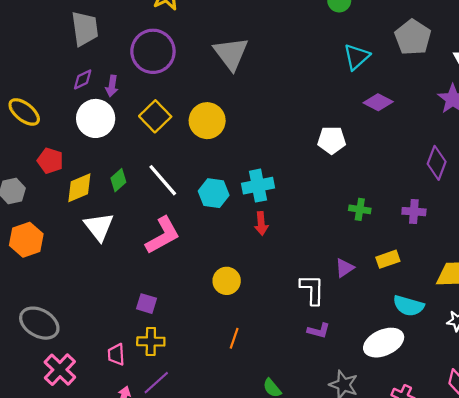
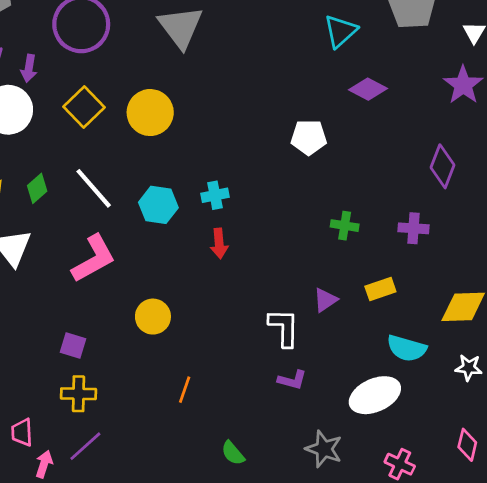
cyan cross: (258, 186) -> (215, 195), size x0.7
yellow circle: (227, 281) -> (153, 317), moved
pink trapezoid: (116, 354) -> (22, 432), moved

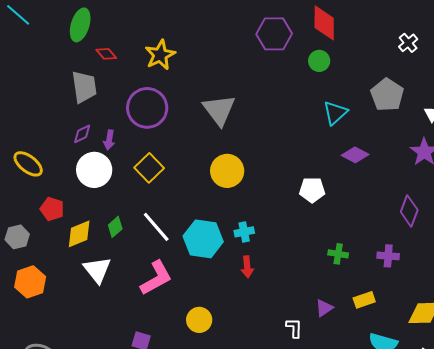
yellow circle: (150, 113) -> (227, 171), moved
cyan hexagon: (158, 205) -> (203, 239), size x1.4
white L-shape: (284, 328) -> (294, 328), size x0.7

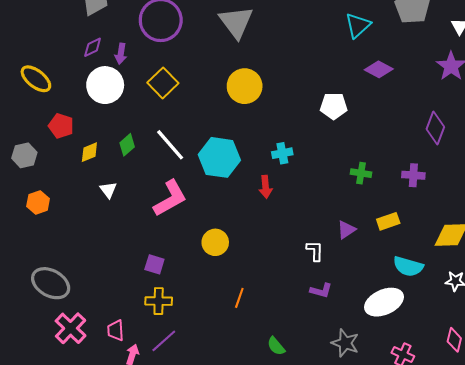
cyan cross: (244, 232) -> (282, 153), moved
yellow diamond: (79, 234) -> (89, 152), size x0.7
white triangle: (97, 270) -> (108, 190), size x0.6
orange hexagon: (30, 282) -> (38, 202), size x0.7

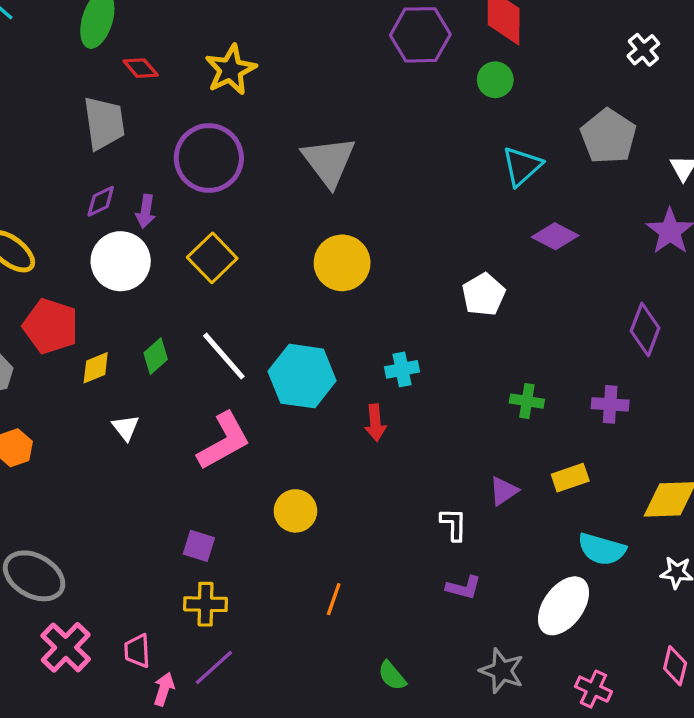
white pentagon: (334, 106) -> (484, 295), turned -30
red pentagon: (61, 126) -> (51, 326), size x1.4
white ellipse: (384, 302) -> (563, 606), turned -30

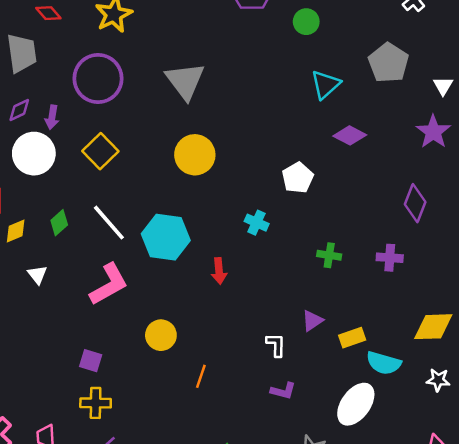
cyan cross: (402, 369) -> (257, 223), moved, turned 35
yellow rectangle: (570, 478) -> (352, 338), moved
orange line: (334, 599) -> (201, 376), moved

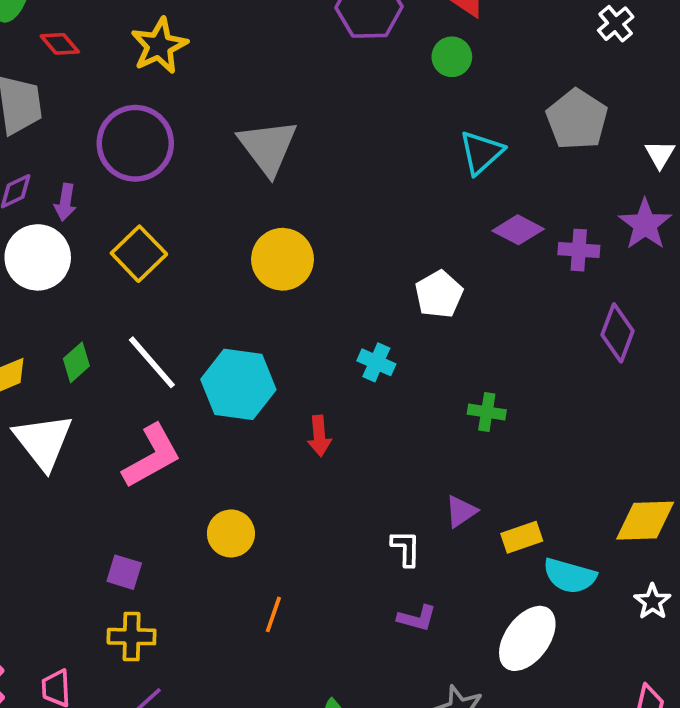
purple cross: (390, 258) -> (579, 250), moved
white triangle: (37, 275) -> (43, 441), size x2.0
orange line: (201, 376) -> (273, 614), moved
white star: (438, 380) -> (652, 602), turned 30

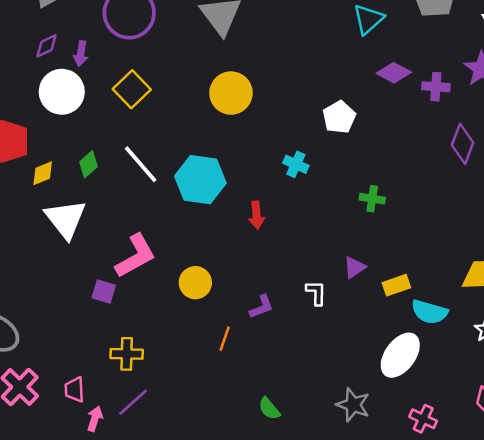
pink L-shape: (152, 456) -> (136, 256), moved
purple square: (124, 572) -> (104, 292), moved
purple L-shape: (417, 618) -> (262, 307), moved, turned -36

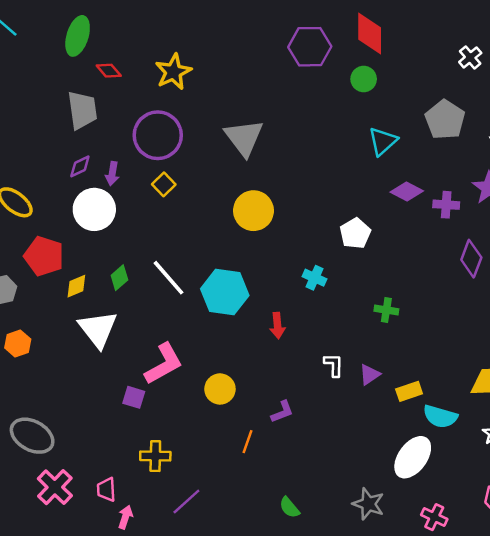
yellow square: (132, 89) -> (164, 184), moved, size x0.7
white L-shape: (316, 293) -> (334, 365), moved
purple line: (133, 402) -> (186, 502), moved

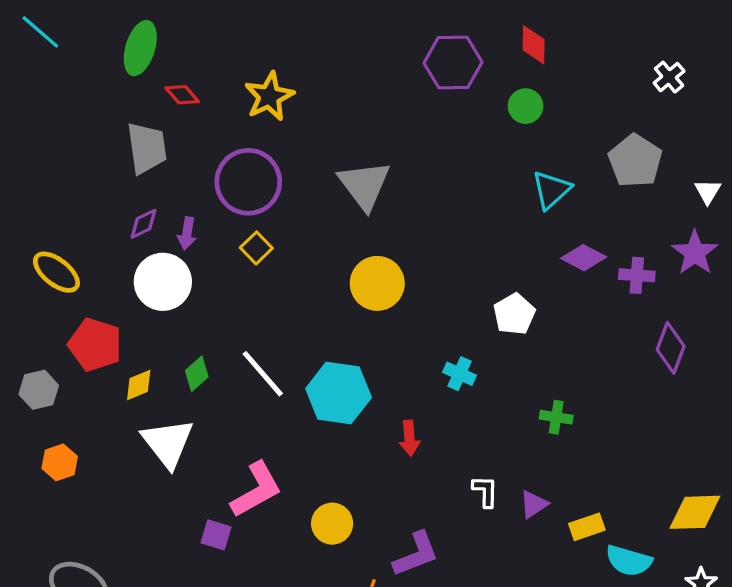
red diamond: (370, 34) -> (534, 45), size x0.7
purple L-shape: (282, 412) -> (416, 554), size x1.5

